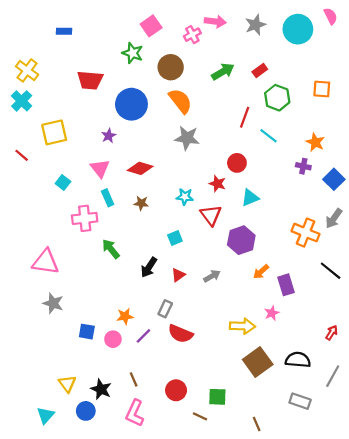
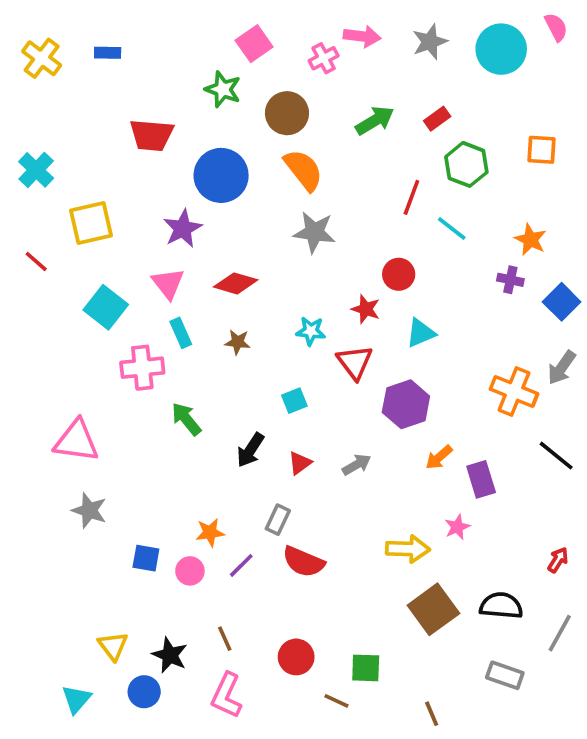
yellow cross: (27, 70) -> (42, 58), moved
purple star: (109, 136) -> (183, 229), size x1.5
cyan square: (63, 183) -> (106, 307), size x1.6

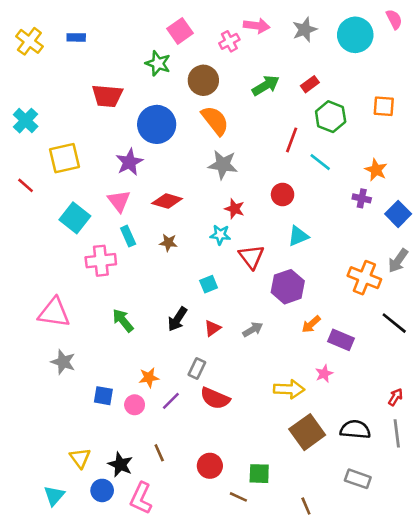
red star: (366, 309) -> (235, 209), moved
green arrow: (186, 419) -> (123, 320), moved
purple rectangle: (481, 479) -> (341, 340), turned -50
gray line: (560, 633) -> (397, 433), moved, turned -36
pink L-shape: (227, 695) -> (141, 498), moved

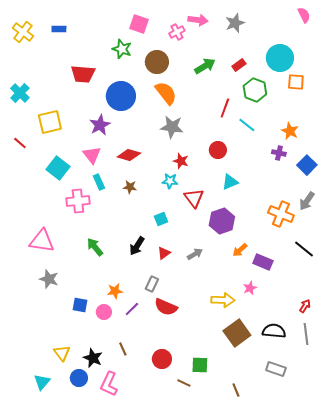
pink square: (180, 31) -> (139, 24), turned -36
cyan circle: (355, 35) -> (280, 58), moved

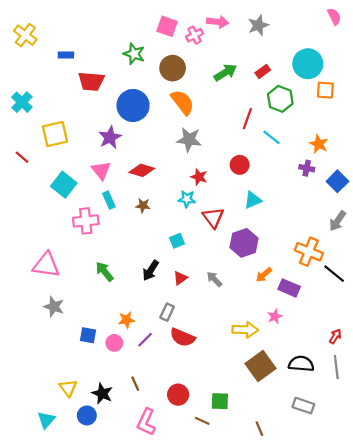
pink square: (139, 24) -> (167, 26), moved
blue rectangle: (59, 29) -> (66, 55), moved
orange cross: (281, 214) -> (309, 252), moved
gray arrow: (195, 254) -> (214, 279), turned -105
pink L-shape: (109, 384) -> (146, 422), moved

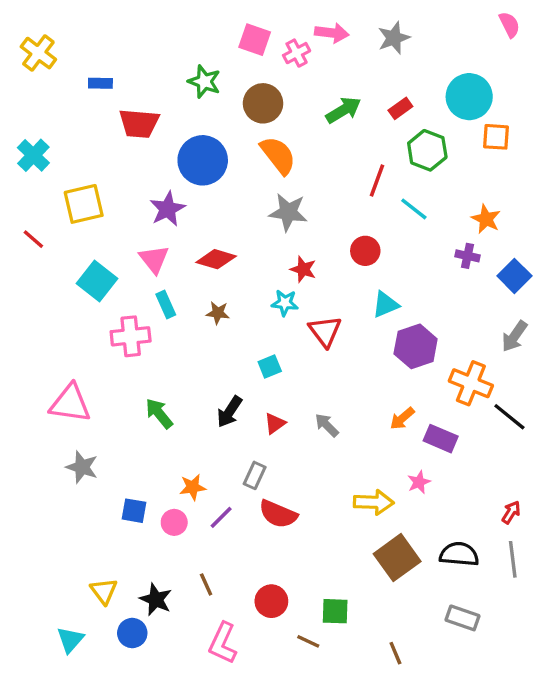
purple hexagon: (244, 243) -> (416, 346), moved

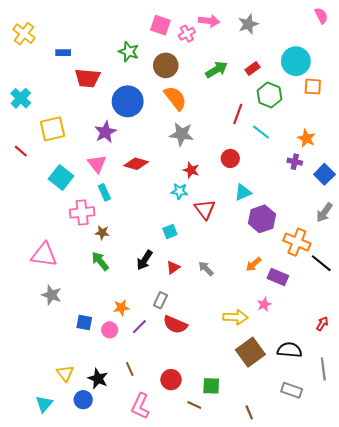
brown star: (218, 313) -> (102, 233), moved
gray line: (513, 559) -> (323, 369), moved

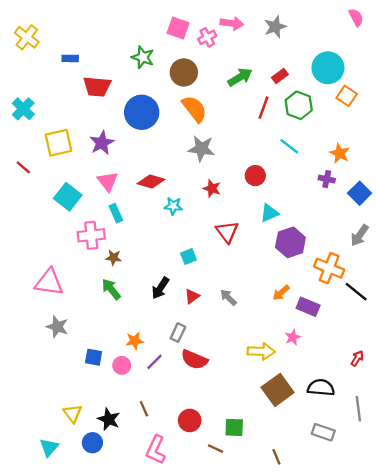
orange square: (313, 87) -> (347, 96), turned 30
red line: (238, 114) -> (263, 108), moved
purple star: (105, 132) -> (102, 143), moved
cyan star: (179, 191) -> (173, 206), moved

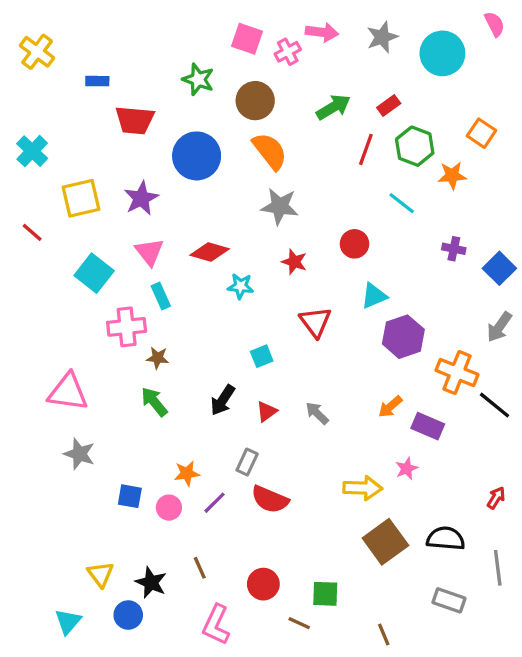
cyan circle: (328, 68) -> (442, 53), moved
orange star: (340, 153) -> (452, 175), moved, turned -30

